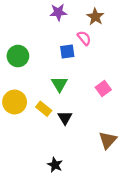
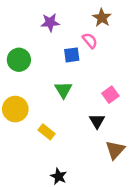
purple star: (58, 12) -> (50, 22), moved
yellow rectangle: (44, 109) -> (47, 132), moved
black triangle: (65, 118) -> (97, 121), moved

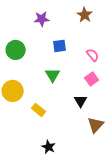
pink semicircle: (90, 41) -> (93, 55), moved

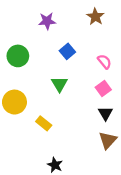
blue square: (60, 46) -> (67, 51), turned -32
black triangle: (81, 101) -> (106, 113), moved

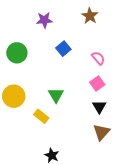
green triangle: (59, 84) -> (56, 95), moved

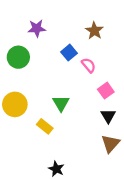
brown star: (90, 16) -> (94, 31), moved
purple star: (44, 20) -> (37, 28), moved
pink semicircle: (98, 58) -> (89, 65), moved

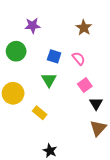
blue square: (69, 53) -> (54, 56), moved, turned -32
pink square: (106, 91) -> (85, 85), moved
green triangle: (61, 103) -> (49, 80), moved

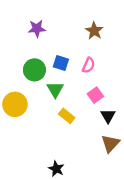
green circle: (16, 51) -> (34, 70), moved
pink semicircle: (79, 58) -> (89, 65), turned 64
yellow rectangle: (40, 113) -> (67, 116), moved

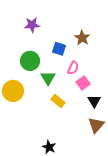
brown star: (94, 31) -> (82, 38), moved
blue square: (61, 63) -> (59, 49), moved
pink semicircle: (89, 65) -> (73, 68), moved

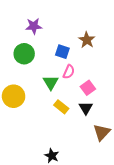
green circle: (30, 61) -> (24, 54), moved
pink semicircle: (73, 68) -> (69, 72), moved
black triangle: (94, 101) -> (86, 108), moved

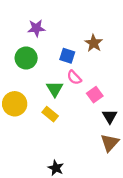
pink semicircle: (69, 72) -> (74, 77), turned 112
yellow rectangle: (61, 107) -> (50, 114), moved
black triangle: (86, 108) -> (110, 116), moved

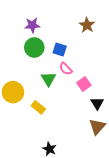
brown star: (94, 43) -> (87, 25), moved
green circle: (26, 58) -> (34, 47), moved
yellow rectangle: (50, 114) -> (38, 107), moved

